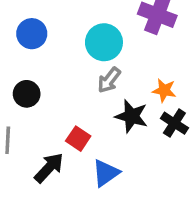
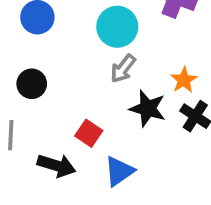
orange star: (164, 90) -> (184, 80), turned 30
black arrow: (49, 168) -> (56, 166), turned 64

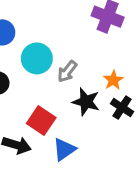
cyan circle: (117, 27) -> (37, 58), moved
red square: (89, 133) -> (41, 121), size x1.4

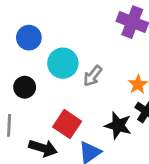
black star: (86, 102) -> (118, 125), moved

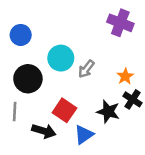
blue circle: (29, 38) -> (21, 35), moved
black circle: (25, 87) -> (28, 79), size x1.5

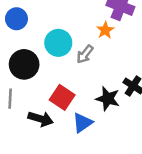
orange star: (125, 76) -> (105, 30), moved

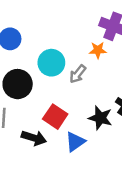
orange star: (105, 30) -> (98, 50), turned 30

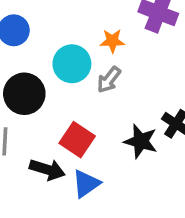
orange star: (98, 50) -> (112, 41), moved
blue triangle: (75, 142) -> (86, 184), moved

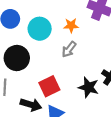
cyan circle: (72, 64) -> (40, 29), moved
red square: (77, 140) -> (49, 86), turned 30

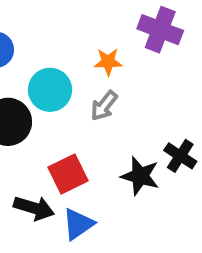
cyan circle: (40, 29) -> (50, 90), moved

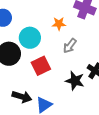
gray arrow: (104, 106) -> (70, 46), moved
red square: (68, 174) -> (41, 66), moved

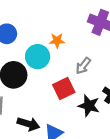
orange star: (59, 24) -> (57, 41), moved
red square: (41, 66) -> (64, 89), moved

